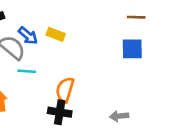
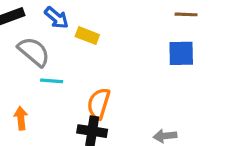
blue arrow: (28, 36) -> (57, 18), moved

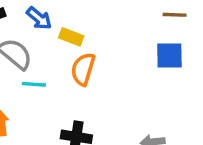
orange semicircle: (99, 104) -> (83, 69), moved

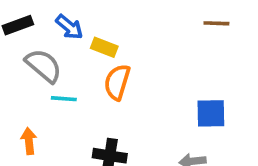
blue square: (169, 56) -> (211, 113), moved

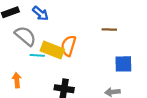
brown line: (216, 23) -> (109, 30), moved
yellow rectangle: (104, 47) -> (52, 50), moved, size x1.5

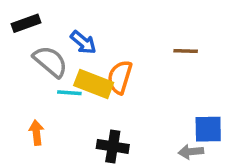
blue arrow: (40, 13) -> (83, 42), moved
blue square: (123, 64) -> (208, 129), moved

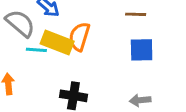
blue square: (208, 129) -> (142, 50), moved

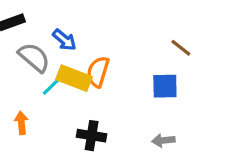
brown line: (136, 14) -> (181, 48), moved, turned 36
cyan line: (36, 50) -> (52, 86), turned -48

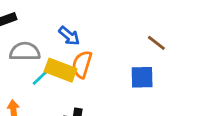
blue arrow: (64, 40) -> (69, 36), moved
gray semicircle: (34, 57) -> (25, 52), turned -40

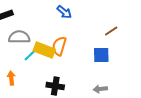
blue arrow: (69, 36) -> (64, 12), moved
brown line: (156, 43) -> (111, 31), turned -72

